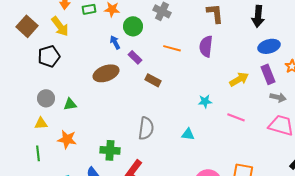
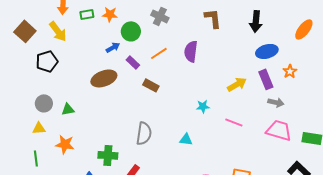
blue arrow: (115, 42) -> (113, 47), turned 88
purple semicircle: (206, 46) -> (191, 51), moved
orange line: (172, 48) -> (159, 53), moved, turned -48

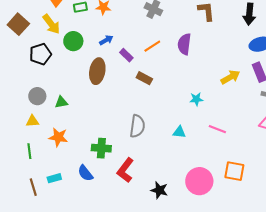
green circle: (131, 31) -> (73, 41), moved
brown ellipse: (104, 78) -> (97, 71), turned -60
pink line: (234, 122) -> (217, 129), moved

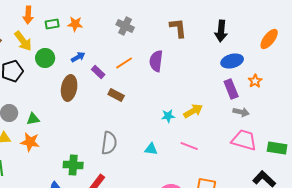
yellow arrow: (230, 77) -> (193, 111), moved
orange star: (58, 137) -> (30, 142), moved

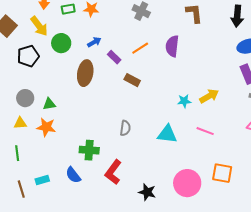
gray semicircle: (109, 143) -> (125, 128), size x0.7
cyan triangle: (151, 149) -> (167, 134), size x1.5

